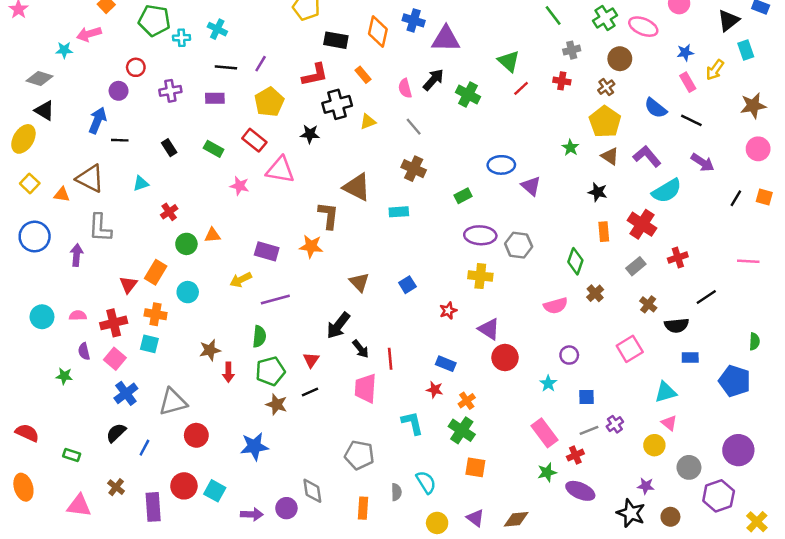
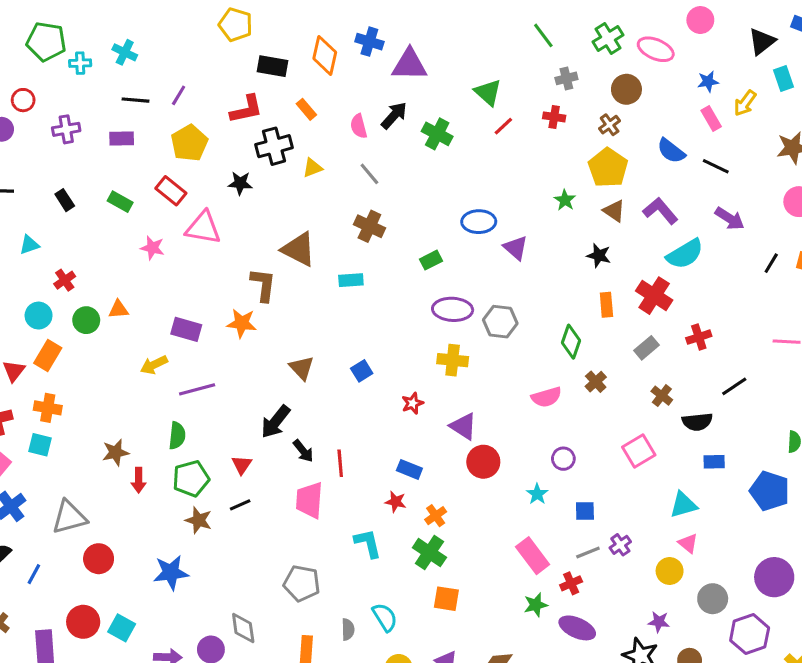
cyan circle: (188, 292) -> (39, 316), moved

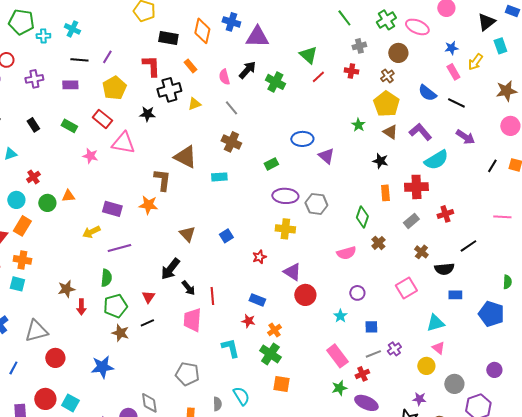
red L-shape: (246, 109) -> (151, 66), turned -80
red cross: (654, 296) -> (416, 187), turned -35
purple circle: (774, 577) -> (494, 370), size x0.6

